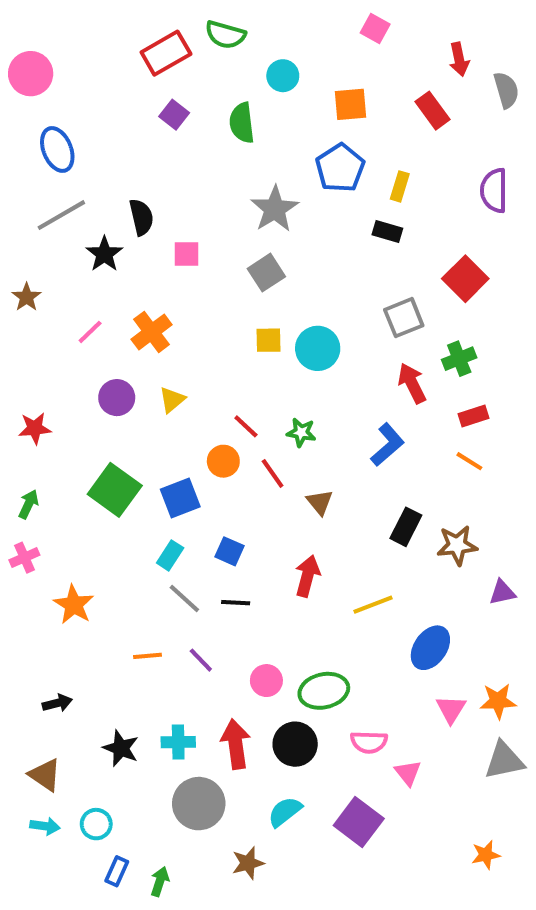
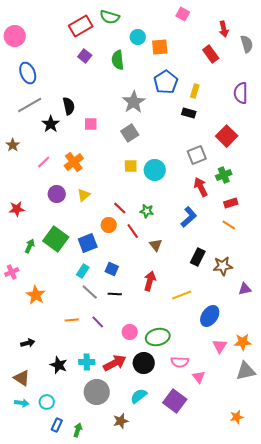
orange square: (350, 104) -> (160, 47), moved
green arrow: (29, 504) -> (30, 246), moved
red arrow: (236, 744) -> (115, 363), turned 70

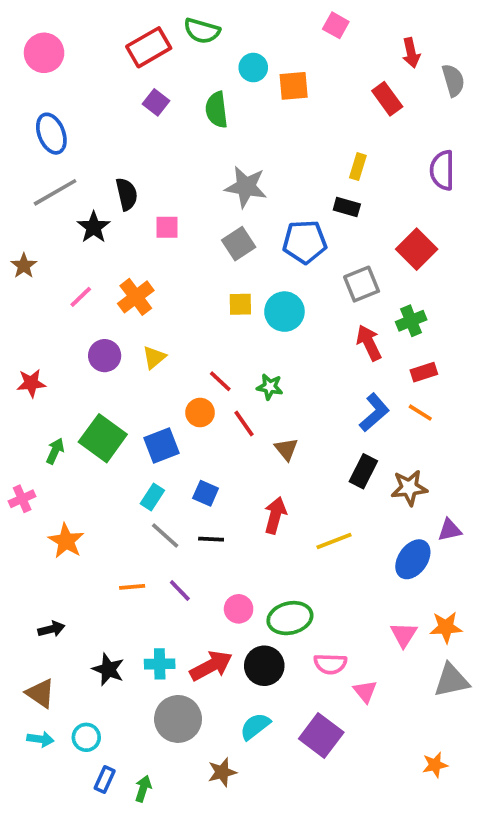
pink circle: (15, 36) -> (44, 53), moved
blue pentagon: (166, 82) -> (305, 242), moved, turned 30
gray star: (134, 102) -> (246, 187), turned -30
blue L-shape: (189, 217) -> (374, 413), moved
blue ellipse: (210, 316) -> (413, 559), moved

